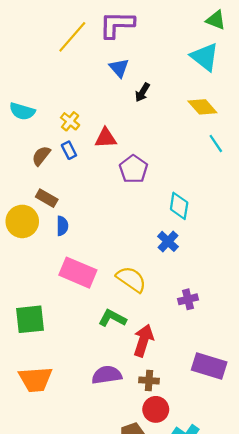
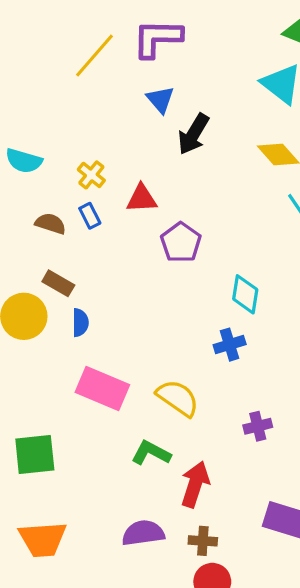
black arrow: (142, 92) -> (193, 134), size x1.5
brown semicircle: (41, 156) -> (51, 224), turned 70
blue cross: (168, 241) -> (230, 345), turned 30

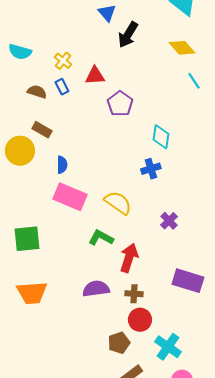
blue semicircle: (80, 323) -> (62, 165), moved
purple cross: (258, 426) -> (169, 221), turned -30

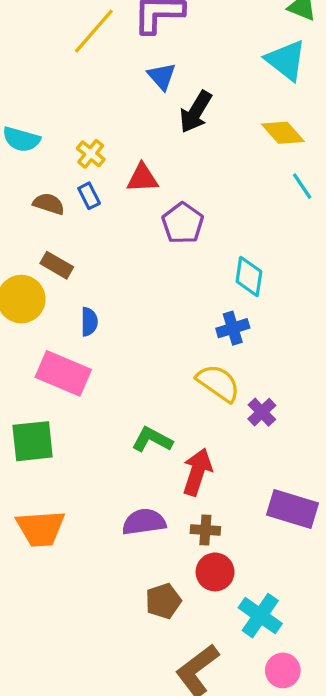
pink rectangle: (70, 197) -> (63, 373), moved
yellow semicircle: (118, 203) -> (218, 383), moved
brown pentagon: (119, 343) -> (163, 601), moved

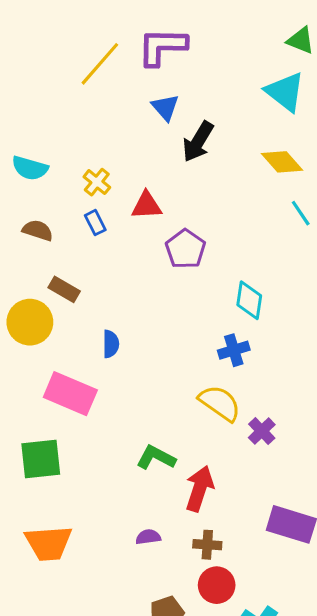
brown semicircle: (49, 204) -> (38, 230), moved
blue semicircle: (89, 322) -> (111, 344), moved
purple semicircle: (144, 522) -> (148, 537), size x0.6

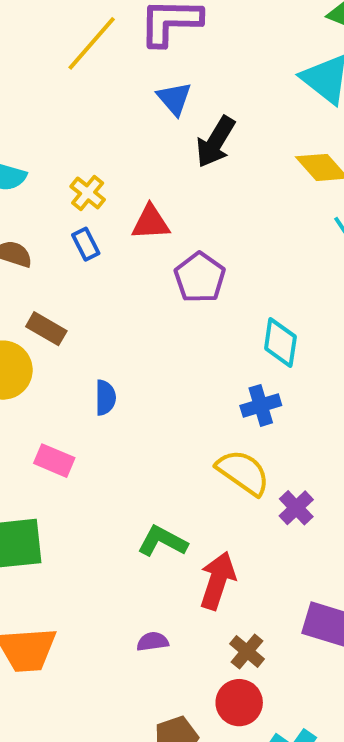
pink rectangle: (70, 394) -> (54, 461), size x0.6
brown cross: (207, 545) -> (247, 651), moved, turned 36

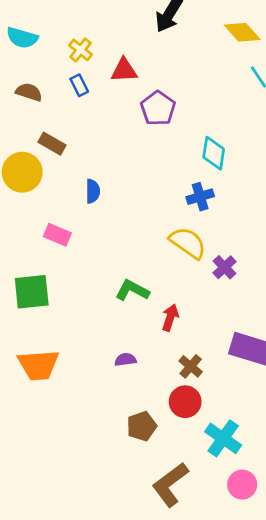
red arrow: (218, 581) -> (170, 318), size x0.7

